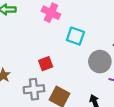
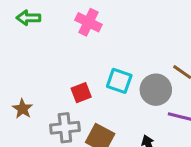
cyan square: (75, 36) -> (119, 81), moved

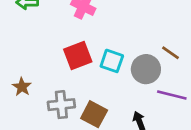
red square: (81, 93) -> (78, 55), moved, size x1.5

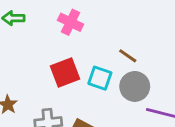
brown line: (170, 53) -> (128, 56), moved

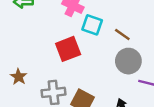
cyan square: (100, 78) -> (92, 25), moved

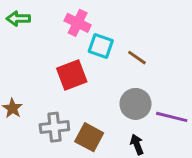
gray circle: (128, 61) -> (135, 104), moved

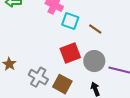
red square: (72, 75) -> (70, 53), moved
gray cross: (54, 127) -> (38, 77), turned 36

